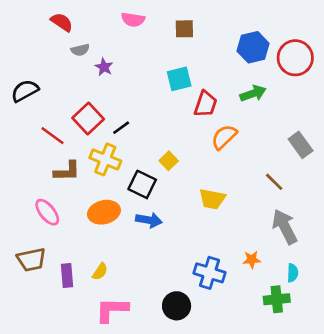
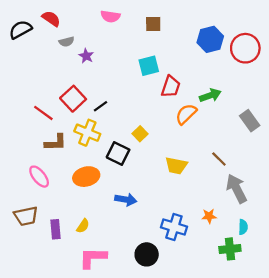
black semicircle: (25, 91) -> (20, 30), moved
green arrow: (253, 93) -> (210, 95), moved
brown line: (274, 182) -> (219, 159), moved
blue arrow: (149, 220) -> (126, 200), moved

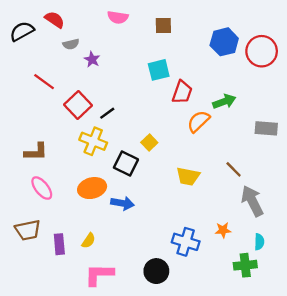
red line: (43, 113) -> (44, 82), moved
gray rectangle: (250, 121) -> (266, 128), turned -50
brown L-shape: (56, 143) -> (36, 152), moved
blue arrow: (126, 200) -> (122, 203), moved

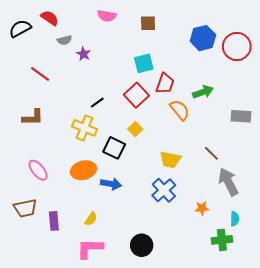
red square: (78, 105) -> (136, 95), moved
orange semicircle: (198, 121) -> (180, 110), turned 95
brown L-shape: (36, 152) -> (33, 117), moved
yellow semicircle: (89, 241) -> (91, 219), moved
blue cross: (186, 242) -> (164, 190), moved, turned 30

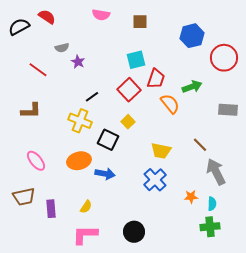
gray semicircle: (64, 40) -> (62, 48), moved
red circle: (237, 47) -> (224, 58), moved
purple star: (83, 54) -> (78, 62), moved
cyan semicircle: (235, 219) -> (212, 204), moved

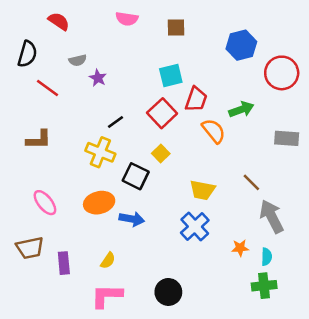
black semicircle: (19, 27) -> (27, 54), moved, turned 135

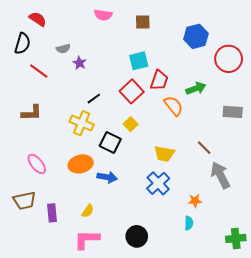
red semicircle: (59, 21) -> (38, 19), moved
cyan semicircle: (267, 257) -> (189, 223), moved
green cross: (264, 286) -> (236, 238), moved

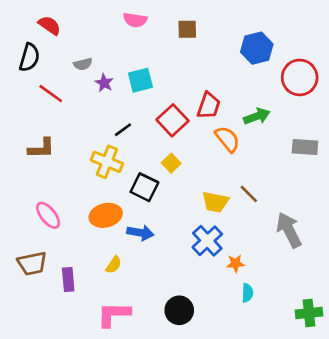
cyan square: (139, 61) -> (140, 80), moved
brown line: (204, 148) -> (249, 194), moved
orange star: (195, 201) -> (235, 263), moved
yellow semicircle: (88, 211) -> (114, 265), moved

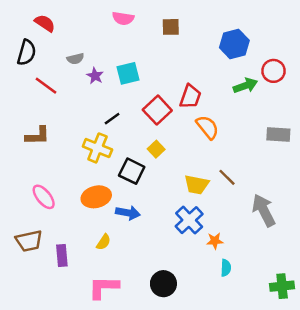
red circle: (300, 77) -> (273, 71), size x0.7
green arrow: (257, 116) -> (245, 86), moved

